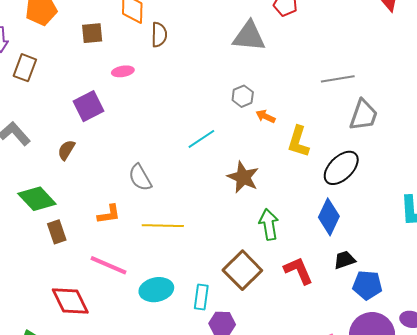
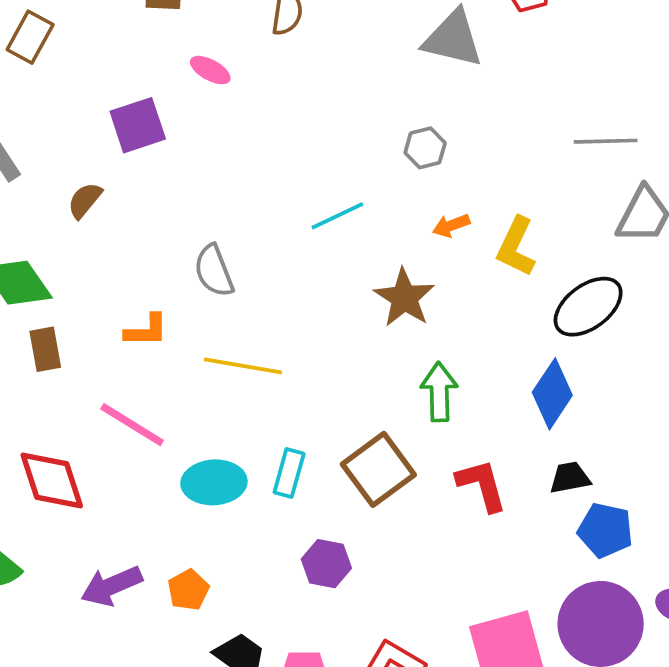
pink ellipse: (123, 71) -> (210, 70), turned 30
orange arrow: (266, 116) -> (451, 225), moved, turned -54
cyan rectangle: (201, 297) -> (289, 473), moved

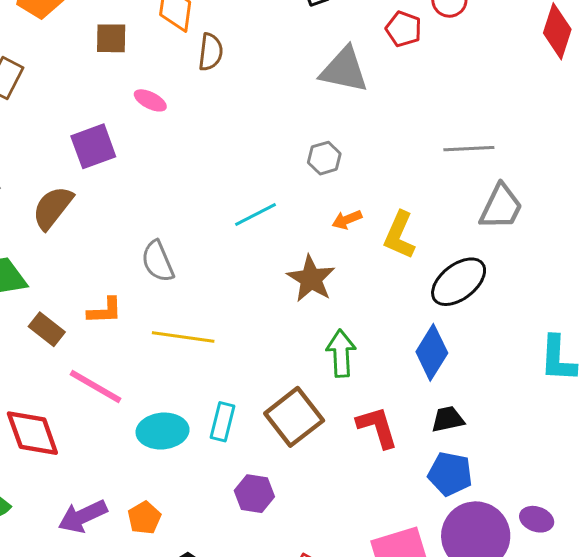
brown semicircle: (85, 200) -> (53, 208), size x1.5
brown rectangle: (45, 349) -> (47, 329), moved, turned -40
blue pentagon: (605, 530) -> (450, 474), moved

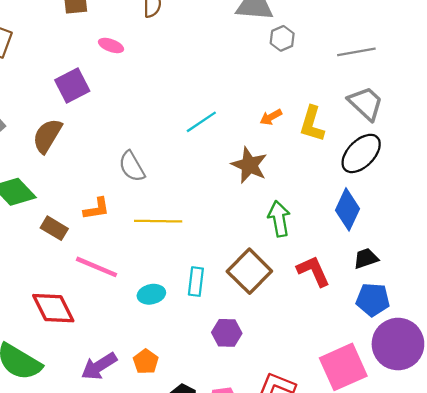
gray hexagon: (324, 158) -> (282, 38), moved
gray trapezoid: (501, 207) -> (366, 103), moved, turned -66
cyan ellipse: (163, 431) -> (151, 294), size x0.7

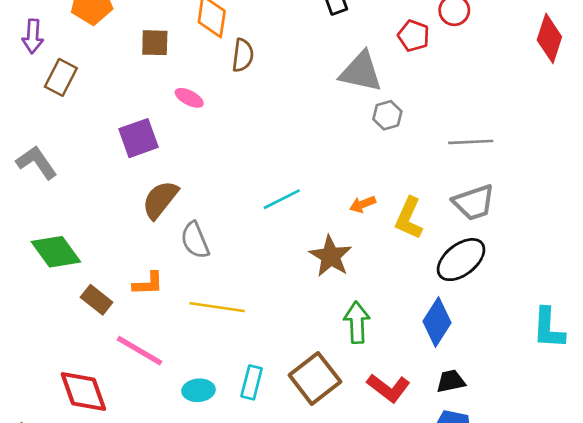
gray trapezoid: (366, 103) -> (474, 202), turned 111
brown semicircle: (47, 136) -> (160, 200), moved
red L-shape: (313, 271) -> (388, 388), turned 144

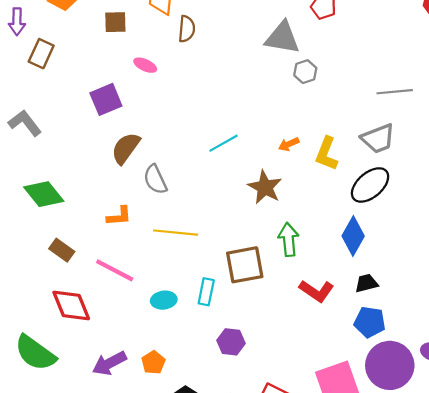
gray line: (471, 142) -> (395, 92), moved
brown rectangle: (97, 300) -> (62, 250), moved
brown square: (315, 378) -> (245, 265), moved, turned 30

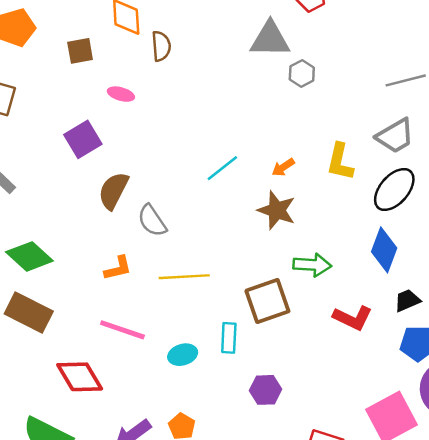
orange arrow: (289, 144) -> (283, 167), moved
green arrow: (289, 239) -> (312, 265), turned 108
brown rectangle: (62, 250) -> (29, 312), moved, size x1.6

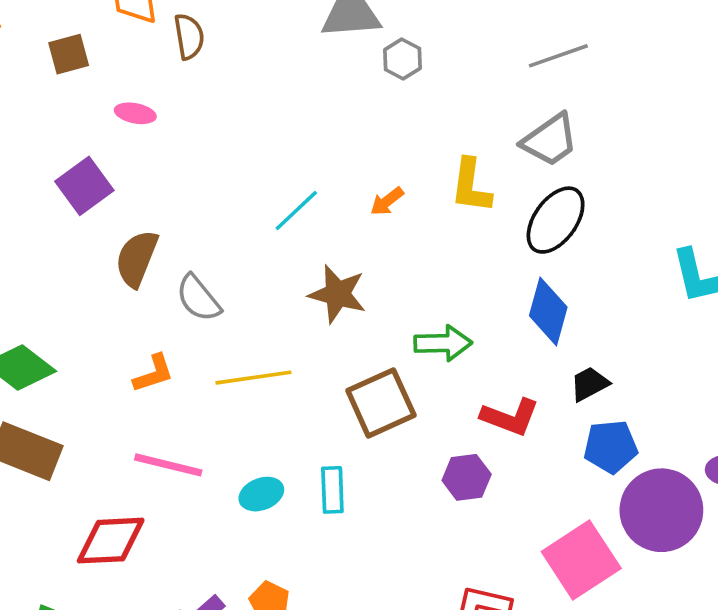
brown star: (277, 210) -> (337, 294), moved
cyan rectangle: (229, 338) -> (332, 490), moved
red diamond: (80, 377) -> (111, 541), turned -57
purple hexagon: (265, 390) -> (467, 477), moved

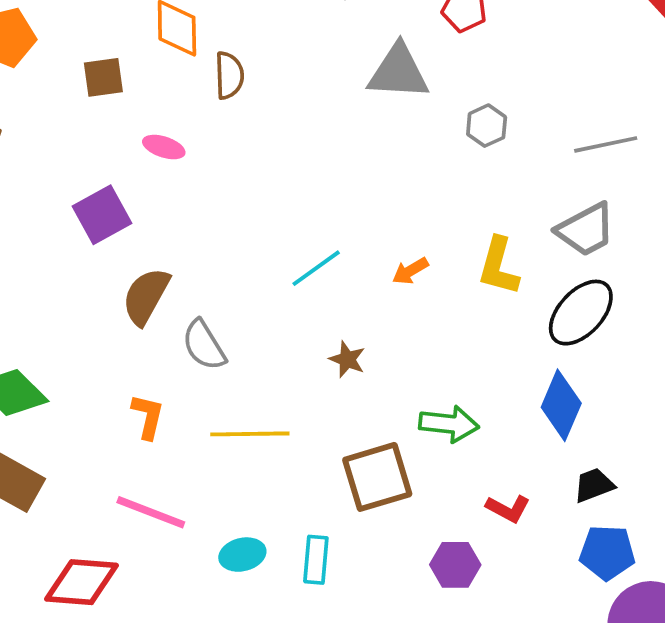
gray hexagon: (402, 59) -> (487, 126), moved
brown star: (337, 294) -> (347, 359), size x0.6
orange L-shape: (153, 374) -> (148, 416), turned -66
red L-shape: (510, 417) -> (508, 509), size x0.7

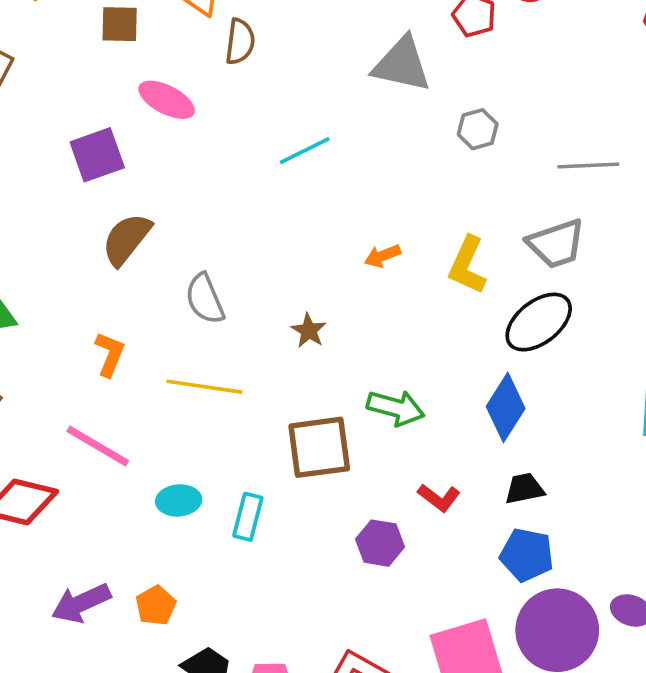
pink ellipse: (164, 147) -> (167, 100), size x1.4
cyan line: (316, 268) -> (305, 151), moved
gray semicircle: (204, 345) -> (205, 299), moved

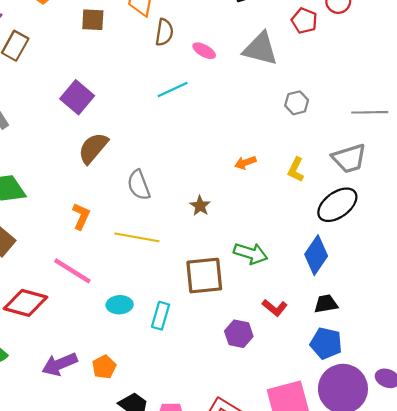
pink ellipse: (167, 100) -> (204, 51), moved, size x0.7
gray hexagon: (478, 129) -> (297, 103), moved
cyan line: (305, 151) -> (173, 90), moved
purple square: (97, 155) -> (77, 97), turned -32
yellow L-shape: (467, 265) -> (296, 170), size x0.7

